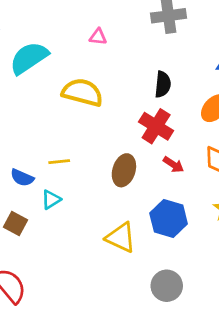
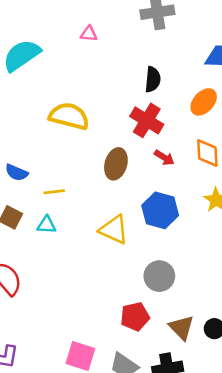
yellow semicircle: (82, 92) -> (69, 116), moved
yellow line: (59, 162) -> (54, 192), moved
cyan triangle: (51, 200) -> (47, 225), moved, turned 36

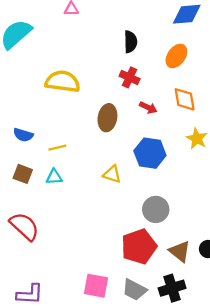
red cross: (147, 120) -> (130, 77), size x0.7
yellow triangle: (114, 230) -> (112, 174), size x0.7
red pentagon: (135, 317) -> (139, 247), size x1.4

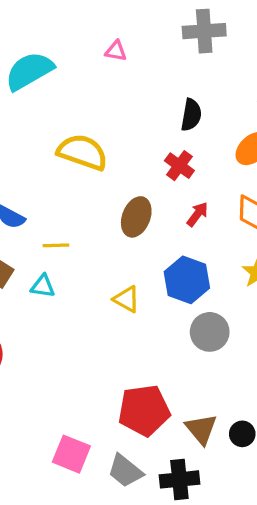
red arrow: (148, 108) -> (197, 214), turned -90
gray circle: (156, 209) -> (210, 332), moved

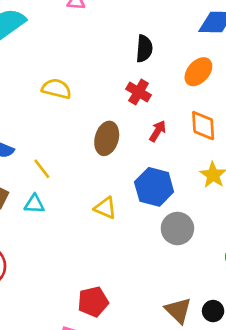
yellow semicircle: (82, 152) -> (56, 89), size x0.7
yellow line: (56, 245) -> (42, 169), turned 60
red pentagon: (144, 410) -> (93, 302), moved, size x0.7

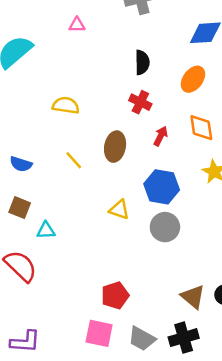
yellow line: (42, 169) -> (74, 160), moved
cyan triangle: (34, 204) -> (46, 230), moved
gray circle: (177, 228) -> (165, 227), moved

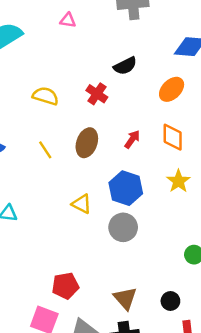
black semicircle: (142, 62) -> (125, 66), turned 55
red cross: (140, 102) -> (97, 94), moved
brown triangle: (193, 297) -> (125, 298), moved

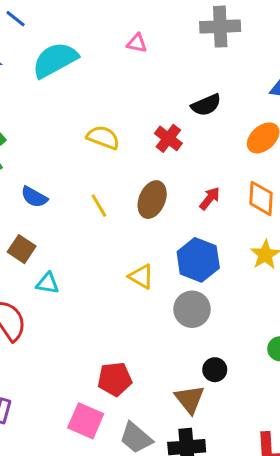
black circle: (170, 301) -> (215, 370), moved

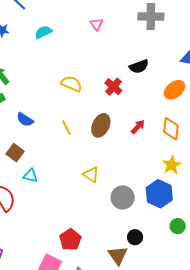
pink triangle: (137, 43) -> (97, 24), turned 40
cyan semicircle: (55, 60) -> (43, 32), size x0.6
blue hexagon: (198, 260) -> (159, 194), moved
red pentagon: (115, 379) -> (70, 240), turned -30

